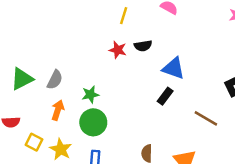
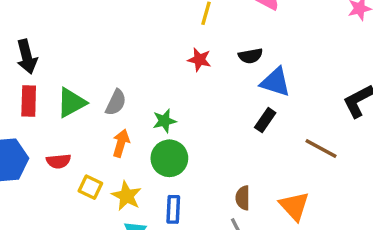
black semicircle: (143, 46) -> (250, 56), moved

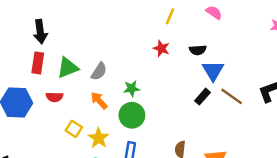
blue triangle: (276, 82) -> (213, 71), turned 35
orange arrow: (121, 143) -> (99, 101), turned -66
brown line: (321, 148) -> (232, 96), moved
red semicircle: (58, 161) -> (54, 97), moved

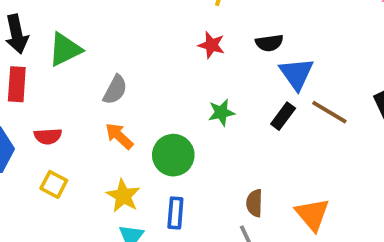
green triangle: (68, 68) -> (65, 49), moved
green star: (132, 89) -> (221, 113), moved
yellow square: (74, 129) -> (54, 184), moved

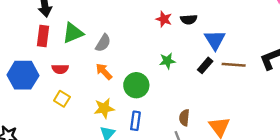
black semicircle: (269, 43) -> (189, 19), moved
green triangle: (65, 49) -> (73, 33), moved
brown line: (329, 112) -> (234, 65), turned -30
yellow star: (123, 196) -> (104, 108), turned 30

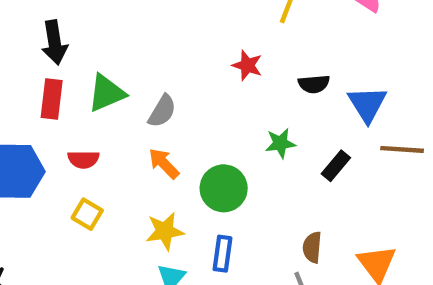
red star: (164, 19) -> (247, 65), moved
black semicircle: (189, 19) -> (314, 84), moved
black rectangle: (205, 65) -> (336, 166), moved

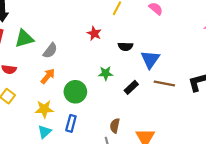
orange arrow: (164, 164) -> (48, 76), turned 77

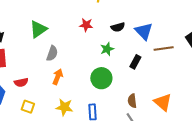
green triangle: (24, 39) -> (38, 29), moved
green star: (106, 73) -> (107, 49), moved
green circle: (75, 92) -> (101, 78), moved
yellow star: (44, 109) -> (64, 107), turned 30

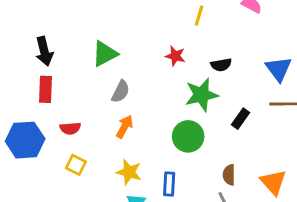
blue triangle: (144, 31) -> (279, 69), moved
green star: (107, 49) -> (201, 95), size x1.6

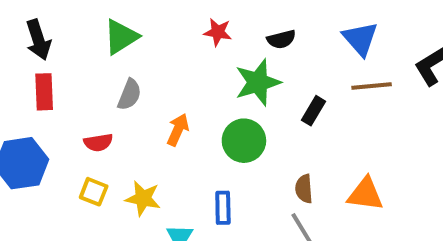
gray semicircle: (121, 91) -> (129, 95), moved
orange arrow: (125, 127) -> (178, 130), moved
red semicircle: (70, 128) -> (98, 143), moved
yellow star: (129, 172) -> (143, 198), moved
orange triangle: (273, 182) -> (365, 194), turned -36

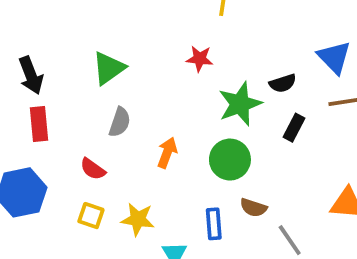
black semicircle: (281, 39) -> (283, 83), moved
red semicircle: (98, 143) -> (93, 169), turned 48
brown semicircle: (304, 189) -> (253, 208), moved, turned -64

